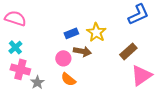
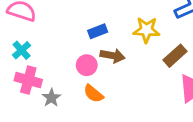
yellow star: (96, 32) -> (146, 30), moved, turned -30

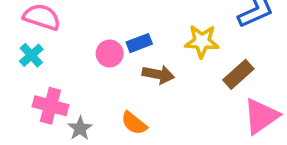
cyan cross: (22, 50) -> (31, 55), moved
pink circle: (87, 65) -> (110, 54), moved

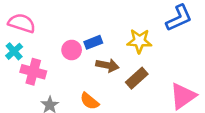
brown rectangle: (238, 74) -> (137, 78), moved
pink cross: (50, 106) -> (33, 72), moved

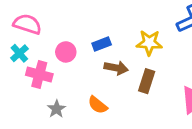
pink circle: (72, 50) -> (66, 52), moved
brown rectangle: (137, 78) -> (147, 81), turned -30

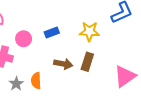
brown arrow: (116, 68) -> (63, 64), moved
orange semicircle: (98, 105) -> (36, 81), moved, turned 49

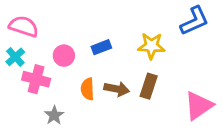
orange semicircle: (36, 81) -> (87, 89), moved

